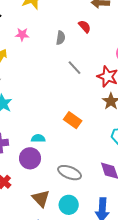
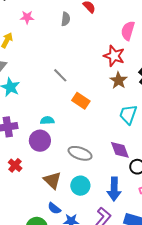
gray line: (75, 68) -> (60, 75), moved

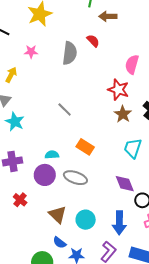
gray semicircle: (66, 19) -> (70, 53), size x1.6
orange rectangle: (81, 101) -> (85, 147), moved
gray ellipse: (80, 153) -> (75, 178), moved

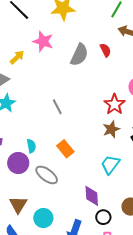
pink star: (31, 52) -> (43, 41), size x1.5
cyan semicircle: (52, 155) -> (31, 146), turned 64

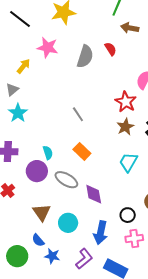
gray line: (57, 107) -> (78, 114), moved
purple diamond: (92, 196) -> (94, 194), moved

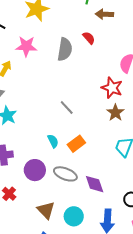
orange rectangle: (82, 151) -> (76, 144), turned -72
cyan semicircle: (48, 153) -> (53, 141), moved

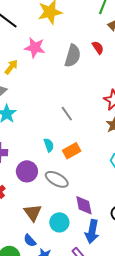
purple diamond: (95, 184) -> (84, 205), moved

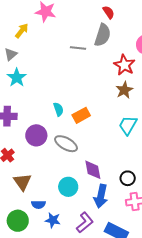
gray semicircle: (73, 56) -> (103, 35), moved
gray line: (67, 114) -> (78, 48), moved, turned -49
brown triangle: (33, 213) -> (22, 182), moved
blue semicircle: (30, 241) -> (38, 205), turned -48

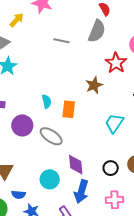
gray line: (78, 48) -> (61, 41), moved
brown star: (124, 90) -> (94, 85), moved
orange rectangle: (81, 115) -> (69, 109), turned -60
black circle: (128, 178) -> (111, 168), moved

